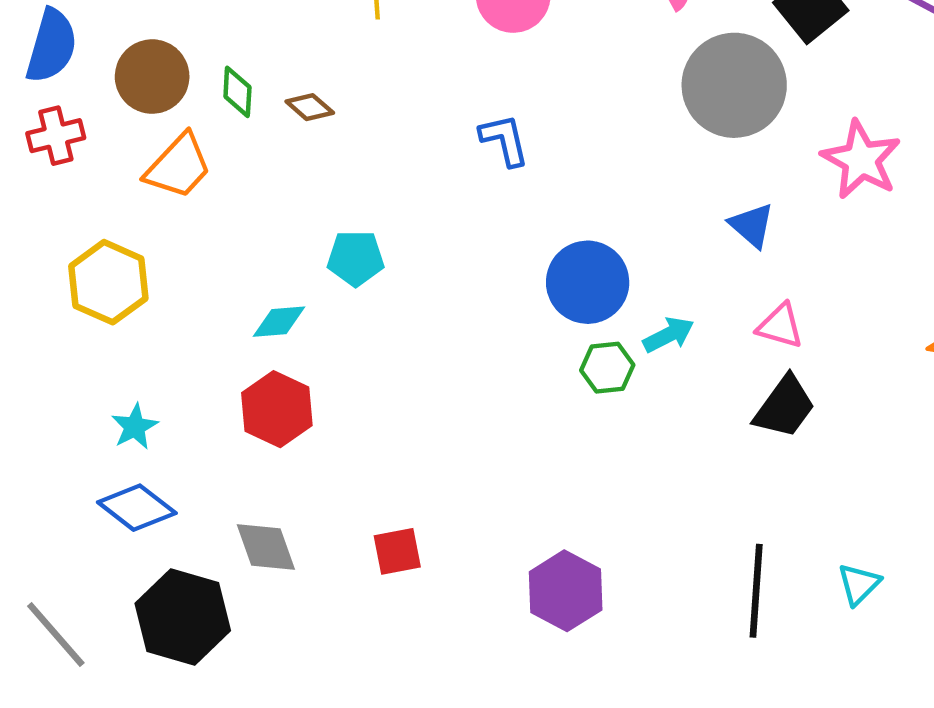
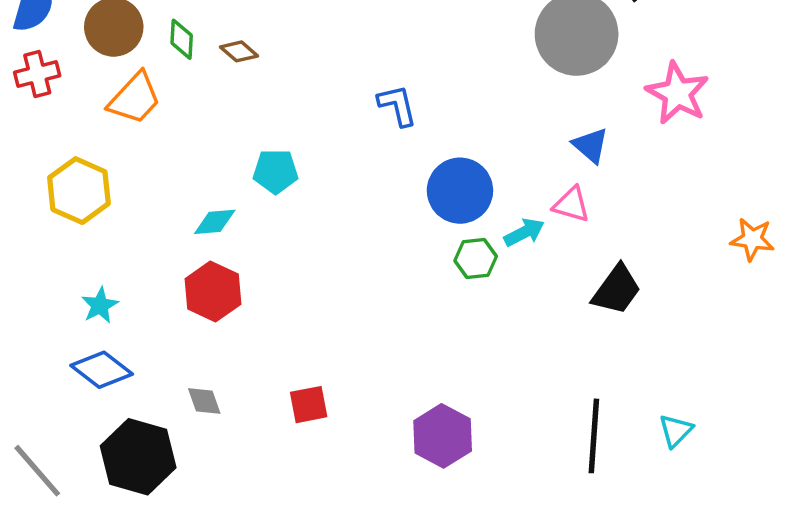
blue L-shape: (504, 140) -> (397, 105), moved
pink triangle: (780, 326) -> (571, 205), moved
gray diamond: (266, 547) -> (204, 401), size x0.7

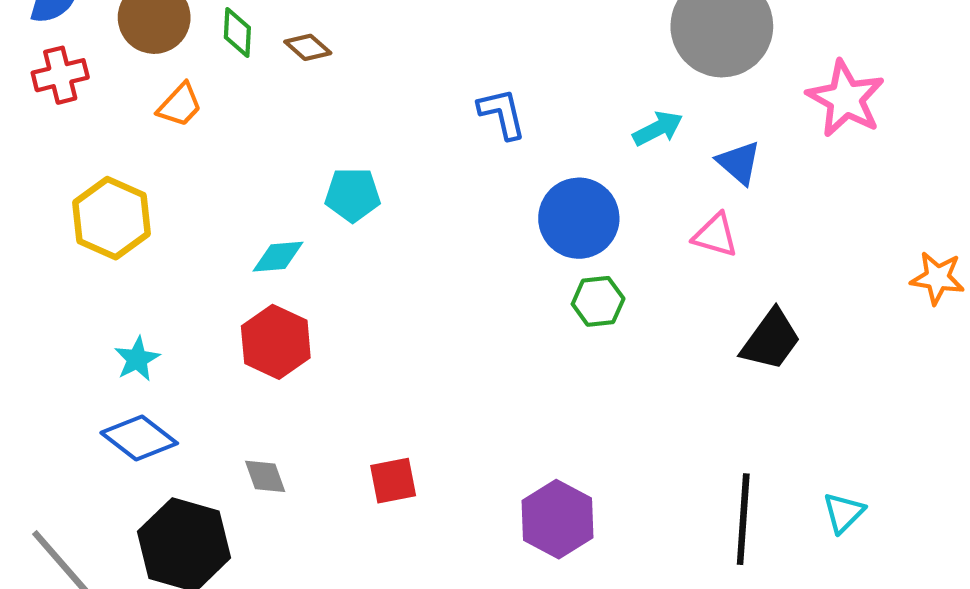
orange trapezoid: (135, 98) -> (180, 105), size x0.7
cyan arrow: (524, 232) -> (658, 129), moved

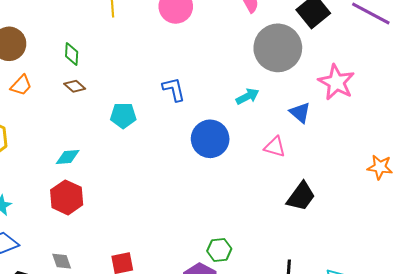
green diamond: (237, 32) -> (72, 54), moved
brown diamond: (308, 47) -> (75, 86), moved
blue triangle: (739, 163) -> (300, 113), moved
cyan pentagon: (353, 195) -> (123, 116), moved
green hexagon: (598, 301) -> (219, 250), moved

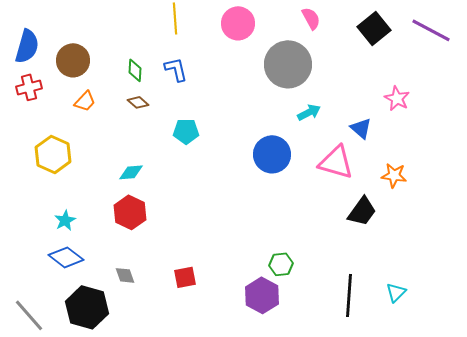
gray circle: (278, 48) -> (288, 64), moved
pink star: (336, 82) -> (397, 98), size x0.7
blue L-shape: (174, 89) -> (176, 69), moved
pink triangle: (275, 147) -> (336, 162), size x1.6
orange star: (380, 167) -> (394, 175), moved

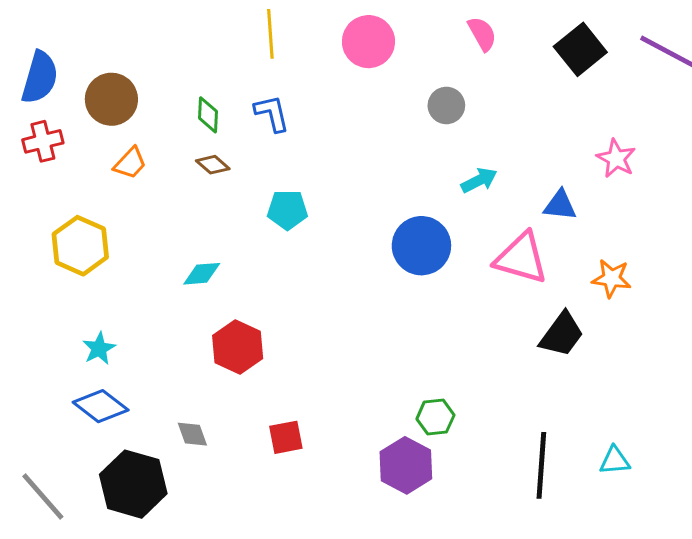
gray circle: (288, 64) -> (446, 105), size x0.5
blue triangle: (361, 128) -> (560, 205), turned -35
red hexagon: (130, 212) -> (238, 347), moved
cyan triangle: (396, 292) -> (615, 461), turned 40

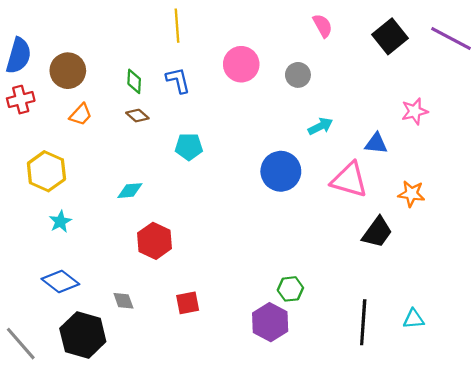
pink circle: (368, 42) -> (241, 64), moved
pink star: (616, 158) -> (415, 111), turned 30
cyan star: (99, 349) -> (60, 222), moved

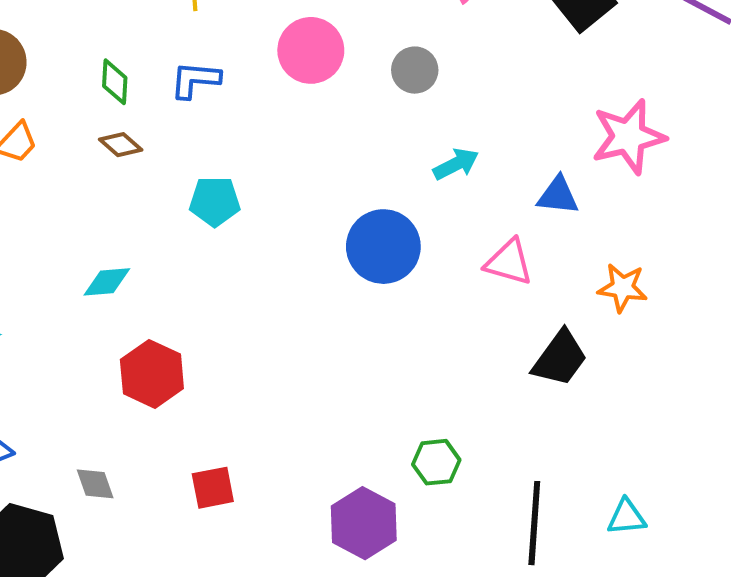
blue L-shape: (178, 80) -> (195, 80), turned -72
pink star: (415, 111) -> (628, 137), size x1.5
pink triangle: (349, 180) -> (509, 262), size x0.7
green hexagon: (290, 289) -> (436, 462), moved

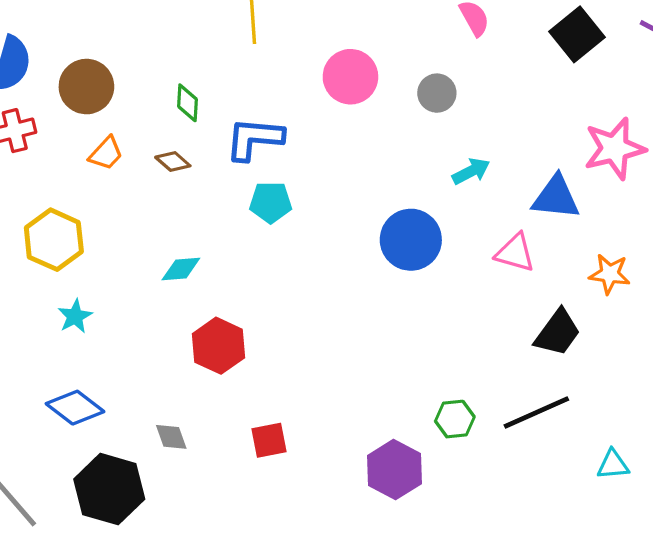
blue L-shape: (195, 80) -> (254, 139), moved, size x1.4
brown diamond: (121, 145) -> (173, 161), moved
blue triangle: (558, 196) -> (556, 197), size x1.4
black line: (534, 523) -> (536, 413), moved, turned 62

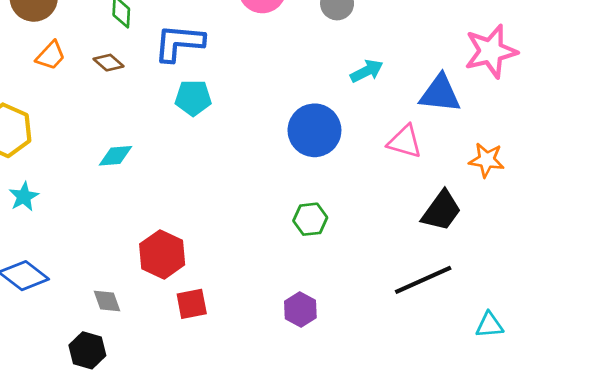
red hexagon: (218, 346) -> (162, 254), moved
green hexagon: (455, 419) -> (310, 219), moved
purple hexagon: (394, 470) -> (300, 309), moved, size x0.7
black hexagon: (109, 489) -> (87, 350), moved, size x0.6

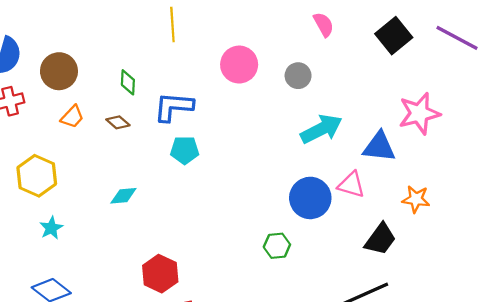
cyan arrow: (367, 71) -> (321, 129), size x1.6
blue circle: (314, 130) -> (310, 198), moved

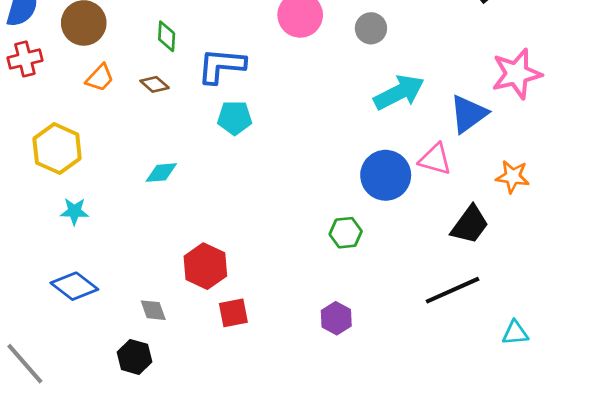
blue triangle: (379, 147) -> (469, 114), turned -42
cyan star: (51, 228) -> (74, 211), turned 30

